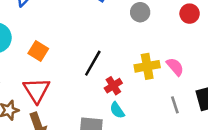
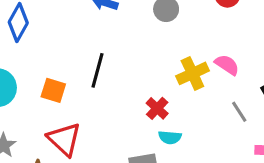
black line: (93, 63) -> (97, 70), moved
cyan semicircle: (117, 110) -> (170, 137), turned -36

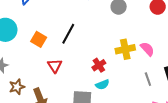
cyan semicircle: (170, 137) -> (102, 85), turned -40
red triangle: (64, 139) -> (55, 66), moved, size x0.7

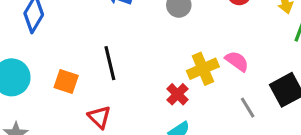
black line: (68, 34) -> (110, 63), turned -30
red cross: (99, 65) -> (178, 94), moved

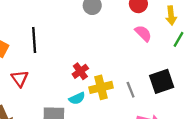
pink semicircle: (237, 61) -> (143, 33), moved
yellow cross: (203, 69) -> (101, 87), moved

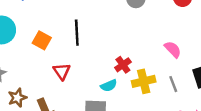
pink semicircle: (143, 33) -> (173, 49), moved
cyan semicircle: (77, 98) -> (109, 86), moved

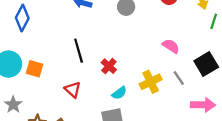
orange square: (42, 40) -> (35, 69), moved
red cross: (123, 65) -> (109, 66), moved

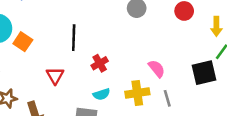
pink semicircle: (171, 46) -> (157, 69), moved
black square: (206, 64) -> (204, 73), moved

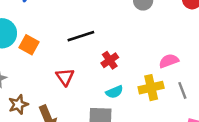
black line: (74, 38) -> (81, 36), turned 75
pink semicircle: (157, 69) -> (169, 61), turned -66

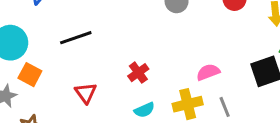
black line: (81, 36) -> (76, 38), moved
orange square: (29, 45) -> (30, 75), moved

